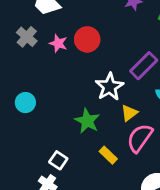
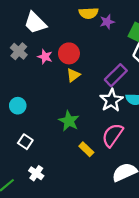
white star: (109, 87) -> (111, 100), moved
yellow triangle: (129, 113) -> (73, 75), moved
white square: (58, 160) -> (25, 142), moved

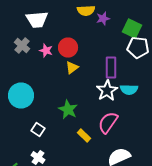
white trapezoid: (35, 23) -> (37, 20), turned -50
purple rectangle: (116, 75) -> (111, 68), turned -45
cyan circle: (18, 106) -> (21, 96), size x1.6
white square: (25, 142) -> (38, 130), moved

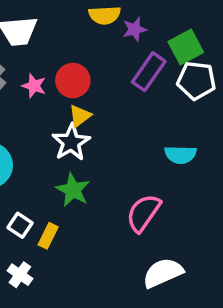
green square: (132, 28) -> (186, 47), turned 36
purple rectangle: (111, 68) -> (149, 72), moved, turned 35
white star: (107, 90) -> (71, 142), moved
yellow rectangle: (84, 136) -> (48, 236), moved, turned 72

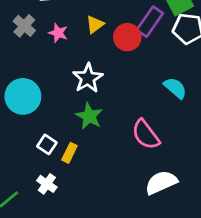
red circle: (73, 81) -> (127, 37), moved
yellow triangle: (80, 116) -> (95, 24), moved
cyan semicircle: (181, 155) -> (175, 88), turned -140
pink semicircle: (143, 213) -> (146, 135), turned -72

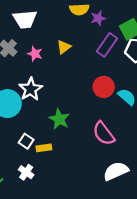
red circle: (127, 37) -> (104, 87), moved
white star: (88, 78) -> (31, 89), moved
yellow rectangle: (69, 153) -> (44, 148), turned 56

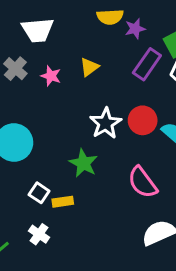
white star: (31, 89) -> (106, 123), moved

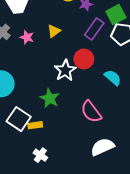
red circle: (143, 120) -> (84, 59), moved
white square: (39, 193) -> (19, 119), size x1.6
white cross: (39, 234) -> (40, 155), moved

